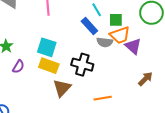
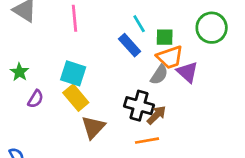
gray semicircle: (105, 42) -> (159, 75), moved, turned -63
black cross: (82, 65) -> (139, 106), moved
yellow rectangle: (49, 66) -> (76, 98), turned 30
brown arrow: (145, 79) -> (156, 115), moved

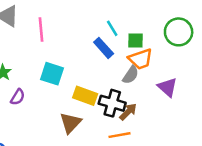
pink line: (74, 18) -> (41, 29), moved
purple triangle: (187, 72) -> (167, 87), moved
yellow rectangle: (76, 98) -> (85, 96), moved, turned -30

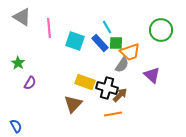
green square: (136, 41) -> (116, 43), moved
cyan square: (52, 74) -> (75, 41), moved

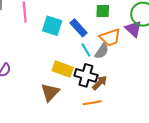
cyan line: (107, 27) -> (86, 50), moved
green square: (116, 43) -> (103, 11), moved
purple triangle: (152, 75) -> (133, 29), moved

